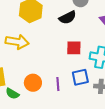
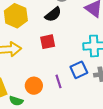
red square: (74, 48) -> (48, 42), moved

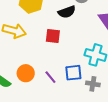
purple line: (58, 81) -> (50, 77), turned -40

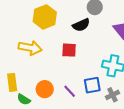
gray cross: (93, 84) -> (112, 95), turned -32

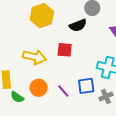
yellow arrow: (30, 48) -> (34, 57), moved

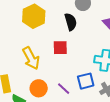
black semicircle: (78, 25) -> (71, 22), turned -78
yellow arrow: (34, 57) -> (31, 58), turned 55

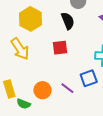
yellow arrow: (31, 58) -> (20, 49), moved

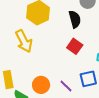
red square: (60, 48) -> (75, 46), moved, turned 35

